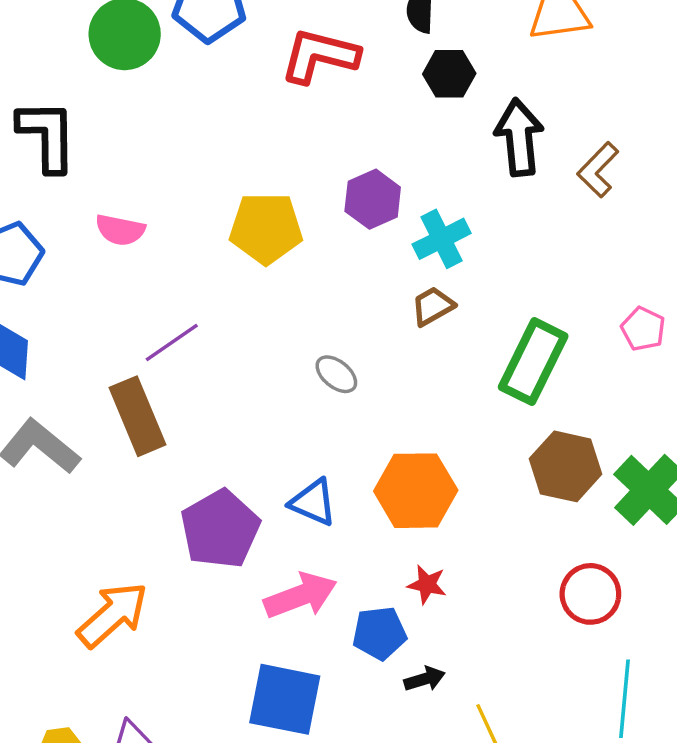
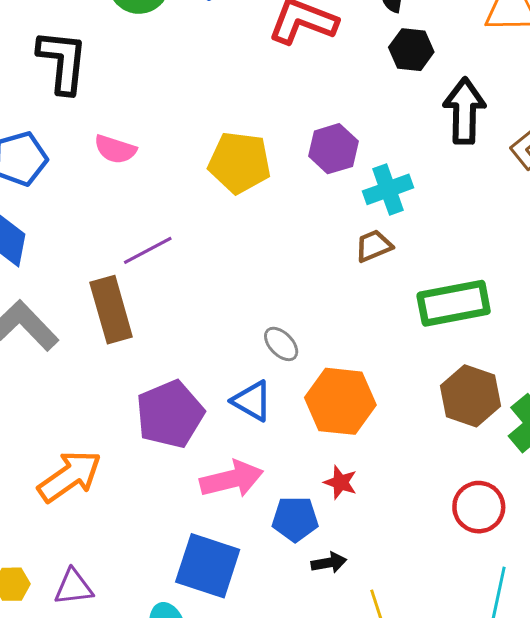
green rectangle: (533, 362) -> (454, 303), turned 46
gray ellipse: (336, 374) -> (281, 344), moved

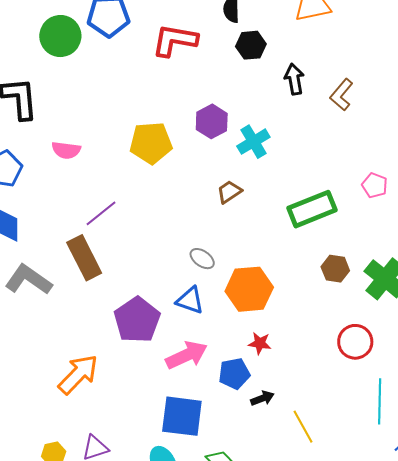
black arrow: (464, 111) -> (294, 79), size x0.7
brown trapezoid: (374, 246) -> (229, 192), moved
brown hexagon: (471, 396) -> (335, 269), size x0.7

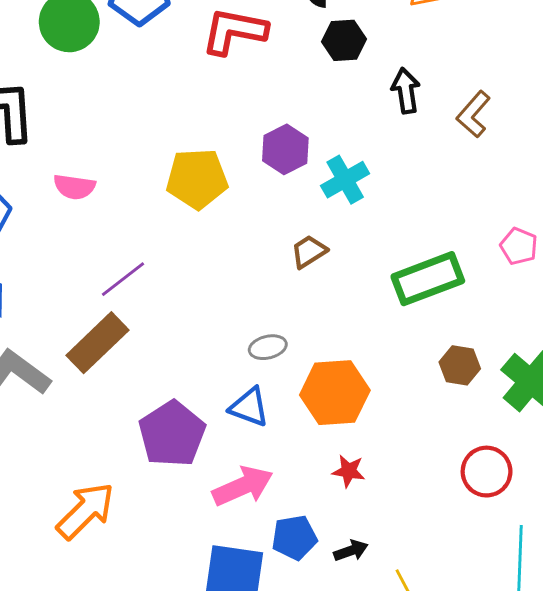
brown rectangle: (84, 258) -> (97, 343), turned 72
gray ellipse: (202, 259) -> (268, 347), turned -50
blue pentagon: (234, 374) -> (294, 538), moved

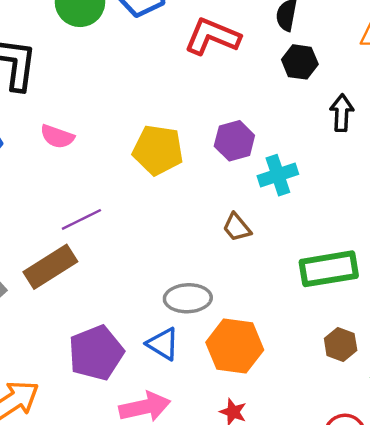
brown trapezoid: (309, 252) -> (237, 227), turned -108
gray ellipse: (268, 347) -> (188, 298), size x1.5

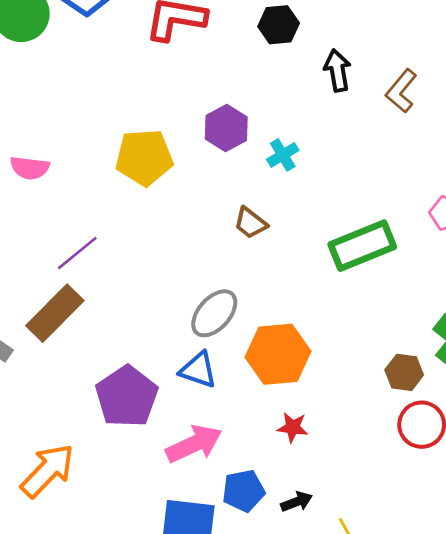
cyan cross: (278, 175) -> (283, 155), size x0.7
gray ellipse: (188, 298) -> (214, 313), turned -33
brown hexagon: (341, 344) -> (404, 372), moved

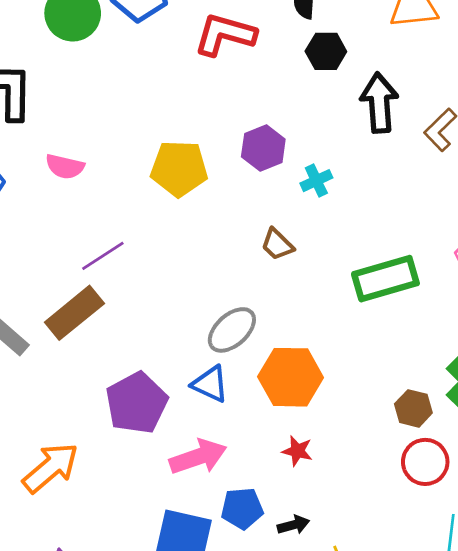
black arrow: (337, 70) -> (379, 103), size x1.4

